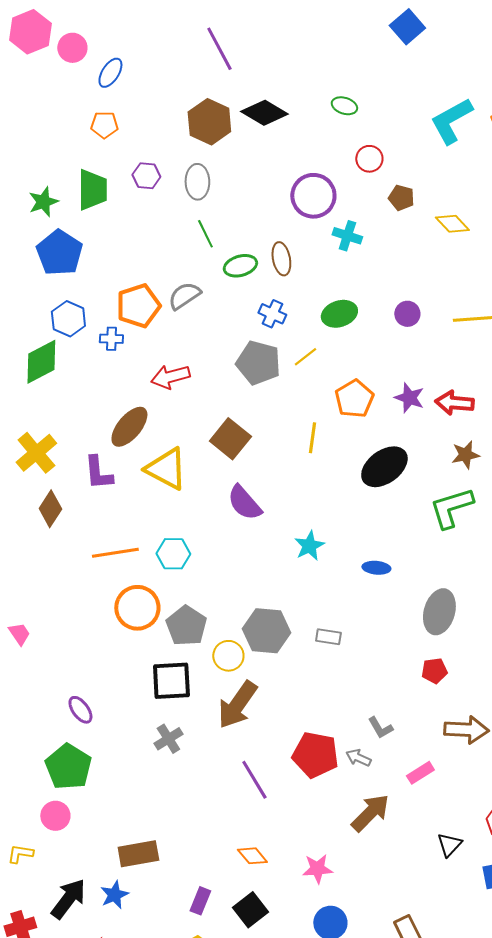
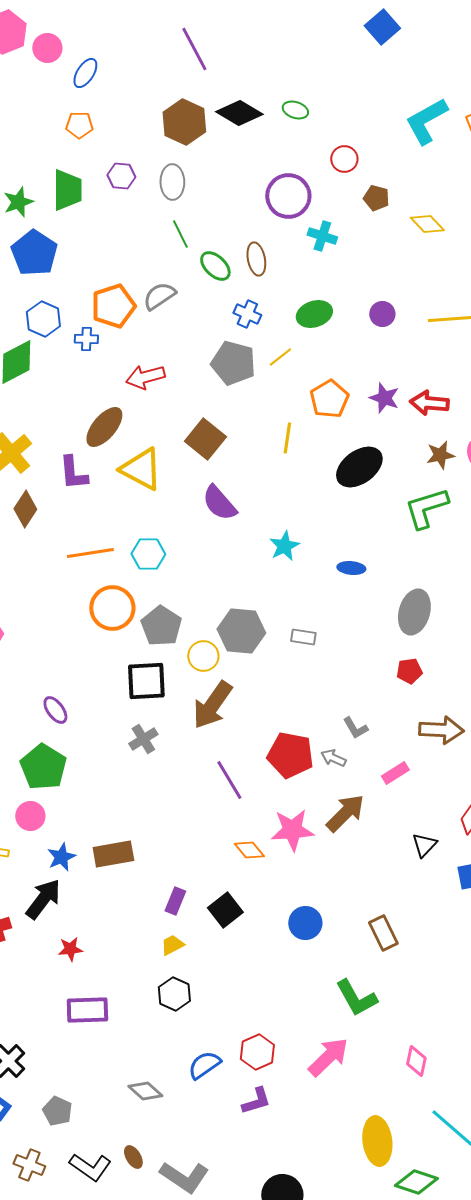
green ellipse: (344, 106) -> (295, 110), moved
green ellipse: (240, 266) -> (215, 266), turned 60
orange diamond: (252, 856) -> (249, 850), moved
pink star: (317, 869) -> (292, 830), moved, size x1.4
blue star: (114, 895) -> (61, 857), moved

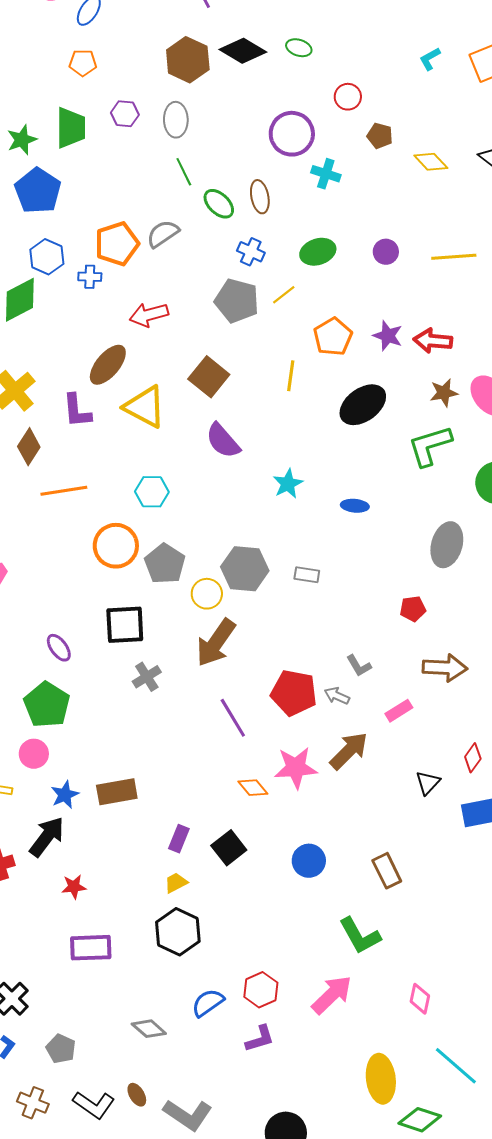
cyan L-shape: (426, 121) -> (430, 59), size x0.5
orange line: (90, 553) -> (64, 491), moved
gray ellipse: (414, 612) -> (447, 545), moved
black square: (146, 681) -> (125, 625), moved
black hexagon: (174, 994) -> (178, 932), size x1.4

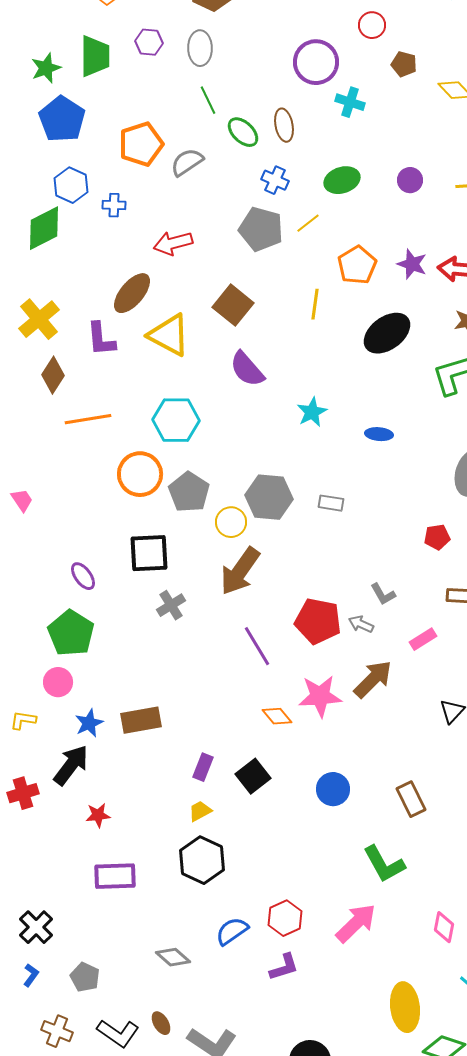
orange pentagon: (117, 244) -> (141, 144), moved
cyan hexagon: (152, 492) -> (176, 420), size x1.4

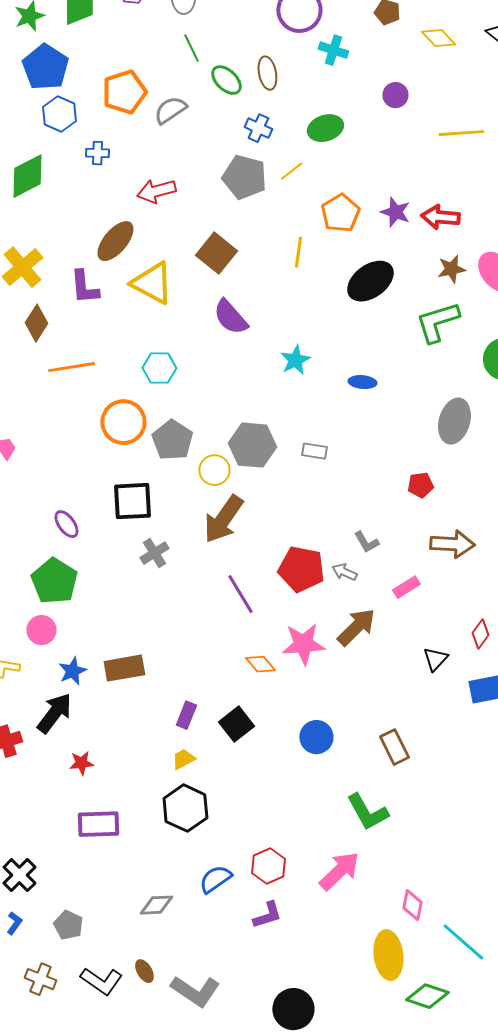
purple circle: (410, 180) -> (395, 95), moved
blue hexagon: (71, 185) -> (59, 114), moved
cyan hexagon: (176, 420) -> (159, 368), size x0.7
pink diamond: (444, 927) -> (412, 905), moved
gray diamond: (173, 957) -> (156, 905), turned -44

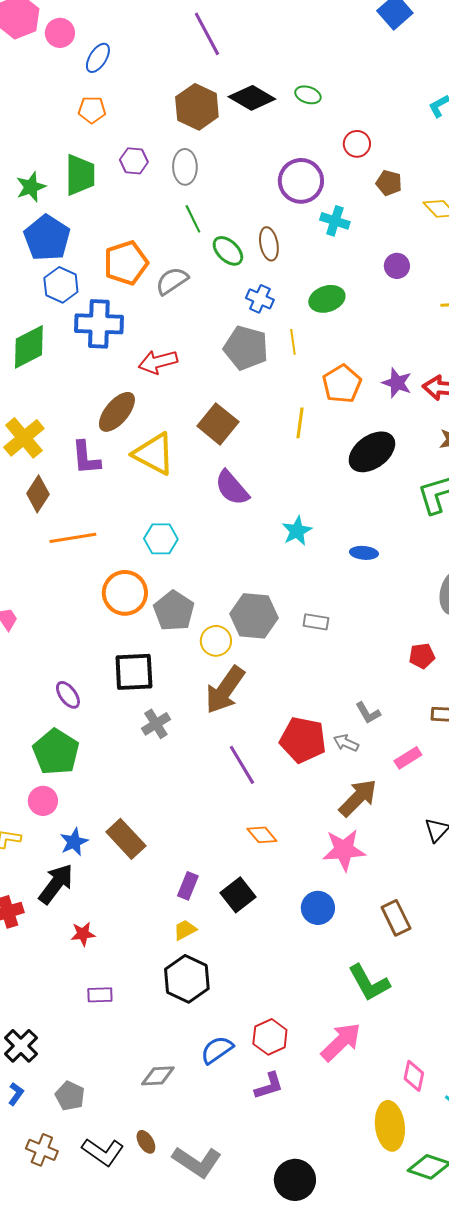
blue cross: (97, 153) -> (99, 324), size x2.0
yellow line: (291, 171) -> (293, 342), turned -60
pink star: (303, 644) -> (344, 850), moved
brown rectangle: (124, 668) -> (126, 839), turned 57
purple rectangle: (98, 824) -> (100, 995), size x0.6

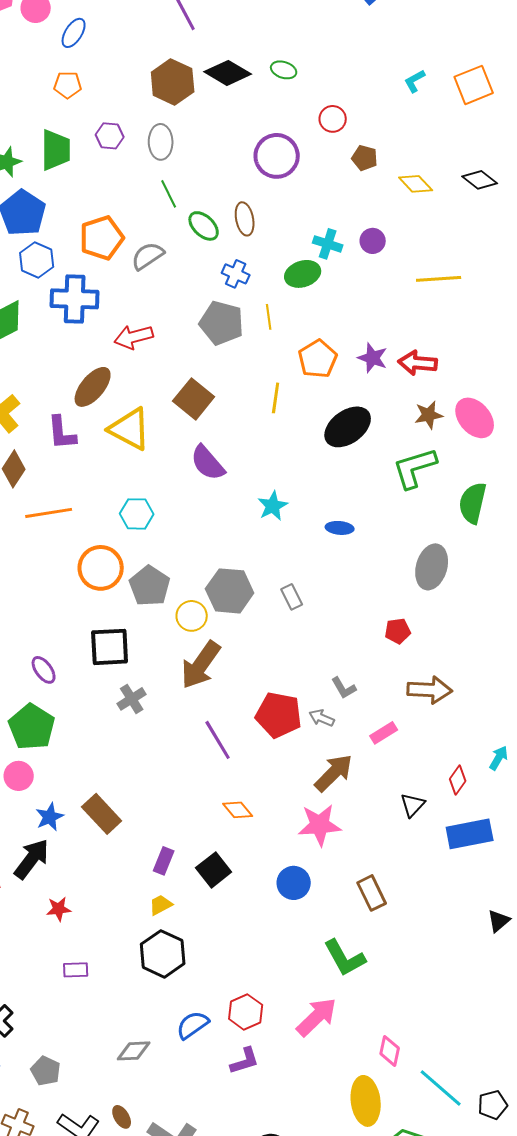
cyan cross: (335, 221) -> (328, 244), moved
gray rectangle: (316, 622) -> (292, 597), turned 55

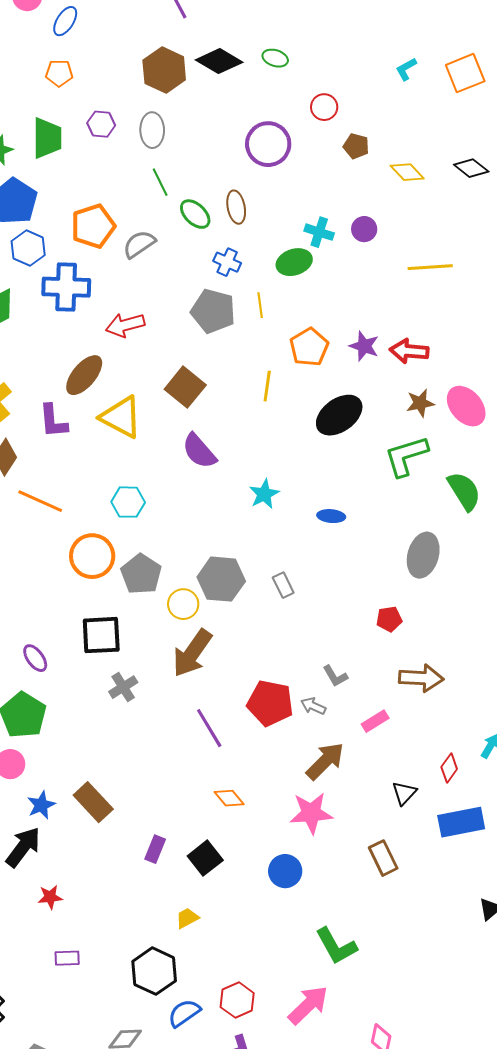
green semicircle: (473, 503) -> (464, 491), turned 135
orange line: (49, 513) -> (40, 501), turned 33
brown rectangle: (372, 893) -> (383, 858), moved
yellow trapezoid: (161, 905) -> (187, 918), moved
black hexagon: (163, 954) -> (154, 971), moved

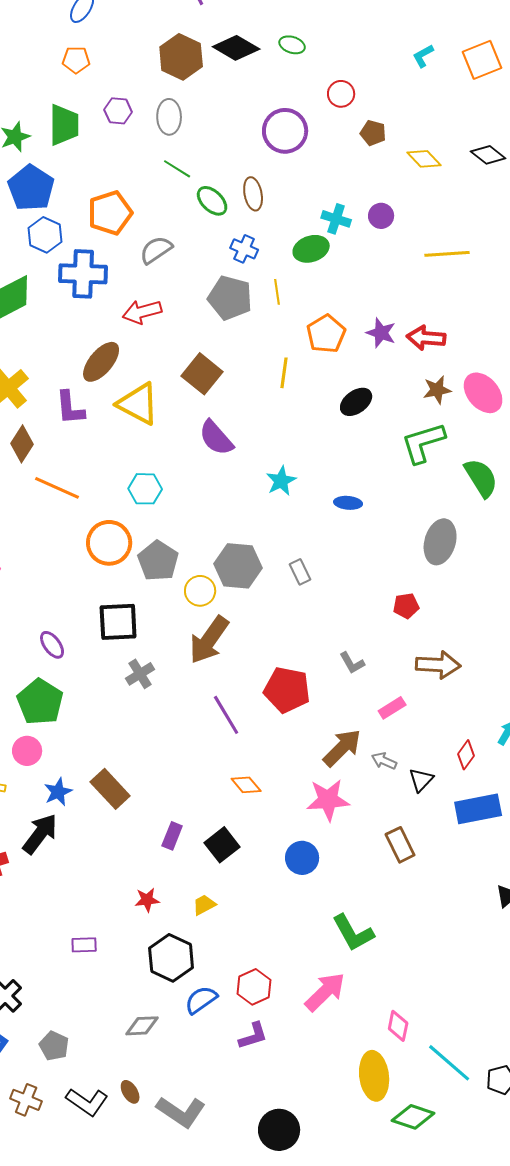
green line: (160, 182) -> (177, 169), turned -32
gray semicircle: (139, 244) -> (156, 250), moved
black ellipse: (339, 415) -> (356, 402), size x0.7
gray arrow: (313, 706) -> (384, 761), moved
red star: (50, 897) -> (147, 900), moved

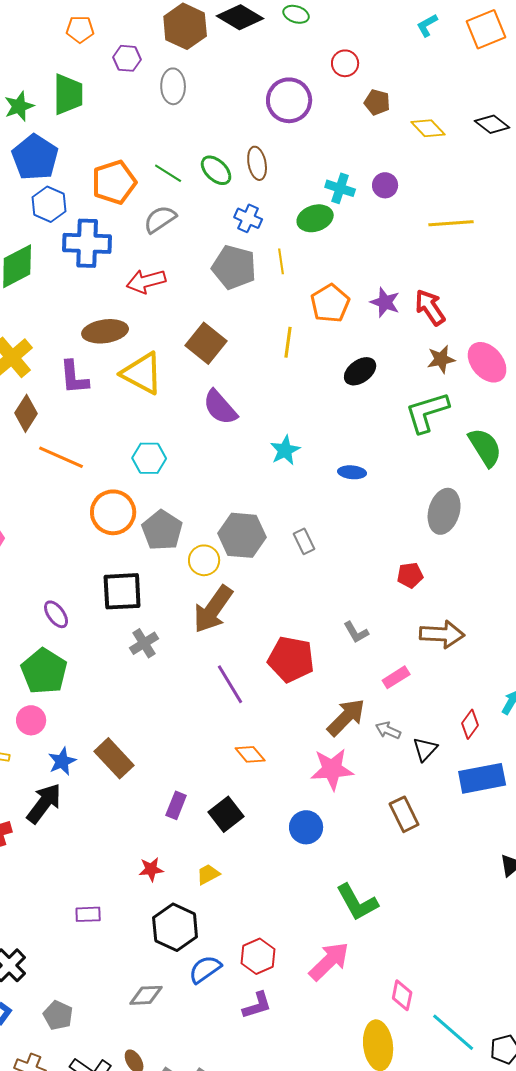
purple hexagon: (118, 111) -> (127, 58), moved
green line: (177, 169) -> (168, 173), moved
red arrow: (426, 338) -> (430, 307), turned 51
brown ellipse: (101, 362) -> (105, 331), turned 42

